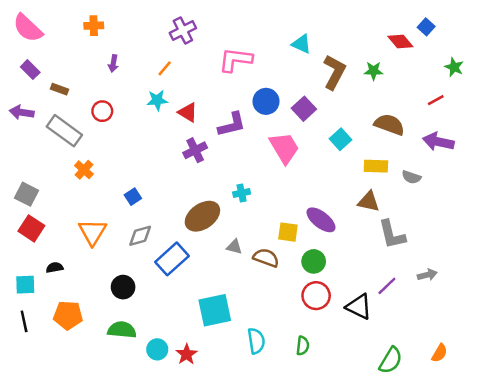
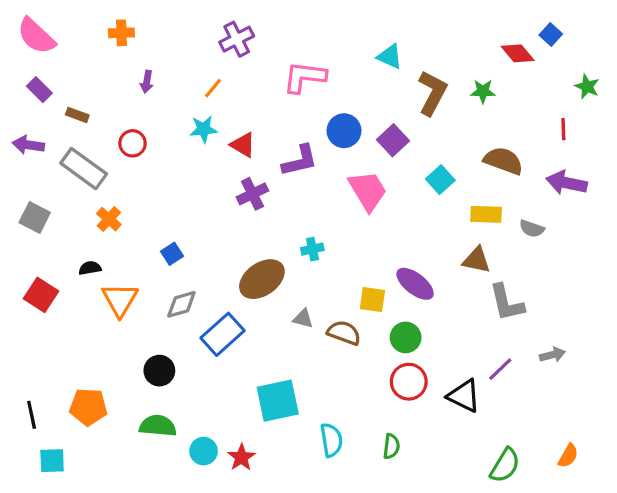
red line: (436, 100) -> (563, 129), turned -63
gray square: (27, 194) -> (35, 218), moved
black semicircle: (55, 268) -> (90, 268), moved
cyan square: (25, 285) -> (52, 461), moved

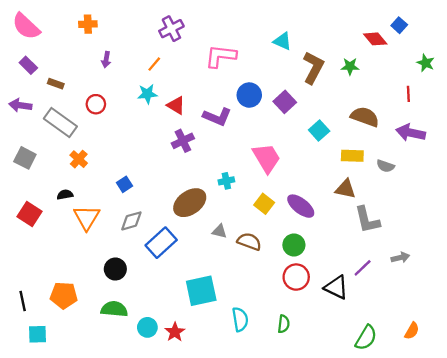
purple L-shape: (300, 161) -> (217, 117), turned 36
pink trapezoid: (368, 191) -> (266, 158), moved
yellow square: (372, 300) -> (264, 204), moved, turned 30

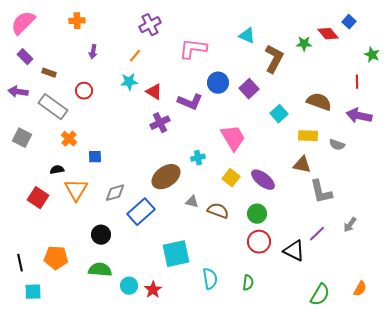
pink semicircle: (26, 26) -> (23, 23), turned 92
green star: (350, 66) -> (304, 44), moved
blue square: (124, 184) -> (95, 157), moved, turned 32
red square: (29, 214) -> (38, 198), moved
gray arrow: (400, 258) -> (350, 225), turned 140

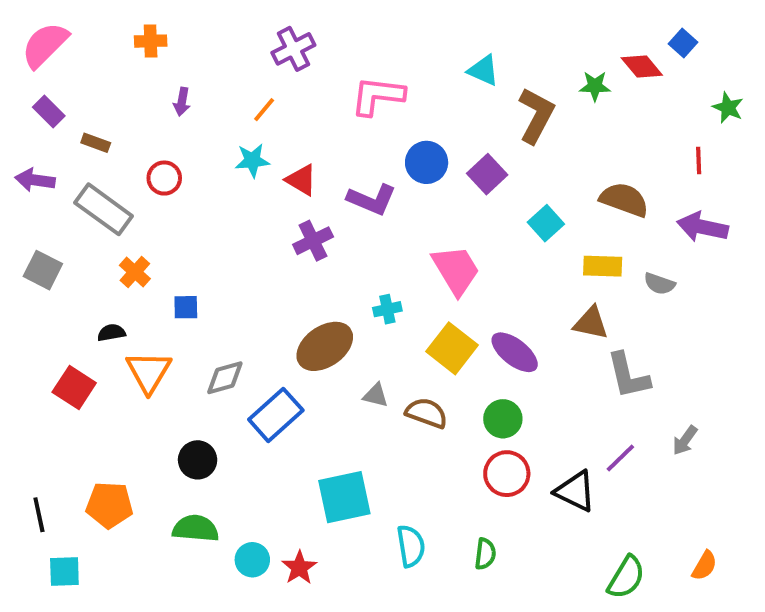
yellow square: (231, 178) -> (452, 348), size x1.4

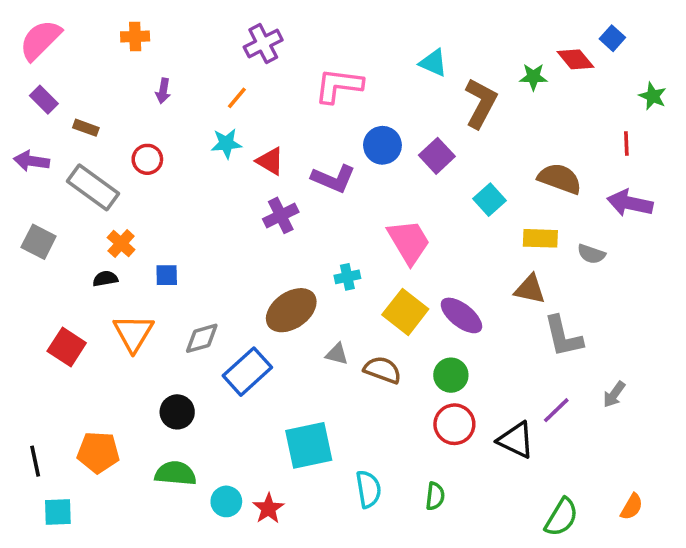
black semicircle: (111, 333) -> (105, 279), moved

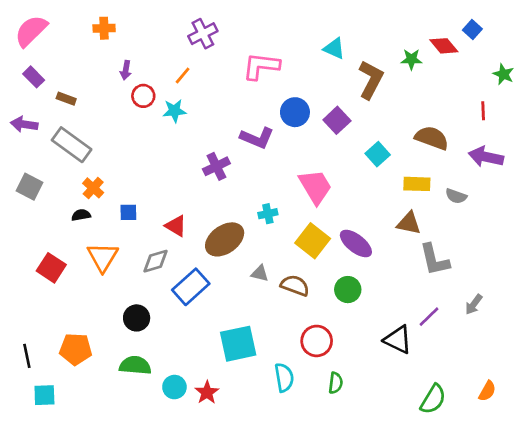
red circle: (147, 159) -> (143, 96), moved
red triangle: (270, 161) -> (176, 226), moved
red circle: (454, 424) -> (317, 341), moved

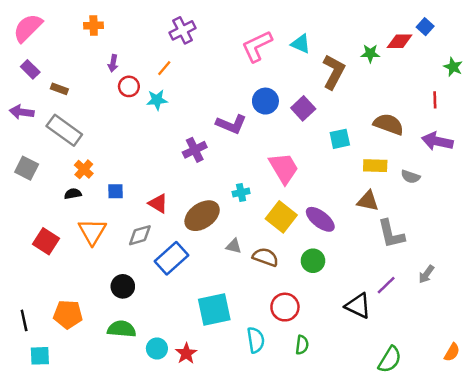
red diamond: (444, 46) -> (400, 41), turned -50
pink L-shape: (261, 66) -> (257, 46), moved, turned -32
cyan square: (378, 154) -> (340, 139), turned 30
orange semicircle: (487, 391) -> (452, 352), moved

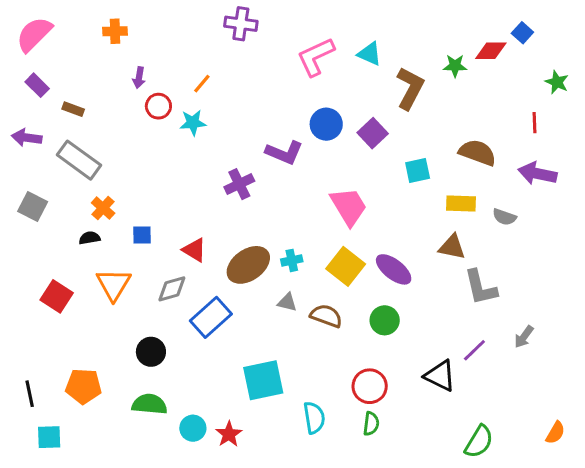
purple cross: (183, 30) -> (241, 24), moved, turned 35
cyan cross: (241, 192) -> (292, 260), moved
red circle: (285, 307) -> (370, 386), moved

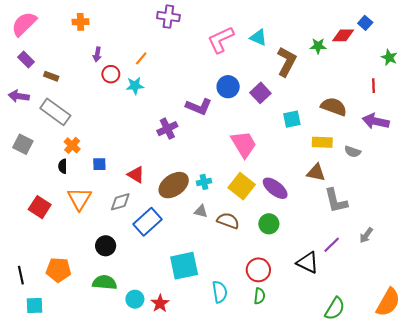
black semicircle: (90, 238) -> (63, 166), turned -80
orange semicircle: (555, 433) -> (388, 302), size x1.8

